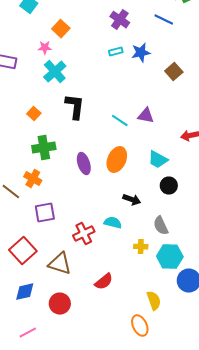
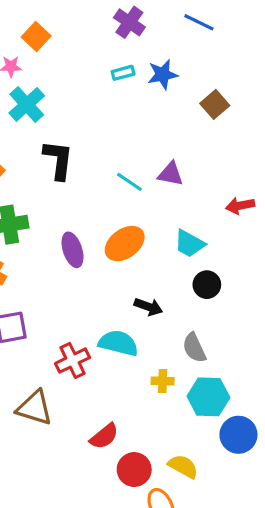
orange ellipse: (117, 160) -> (125, 244), turned 30
cyan semicircle: (113, 223) -> (118, 343), size x1.4
yellow semicircle: (154, 301) -> (183, 466), turned -42
red circle: (60, 304) -> (134, 470), moved

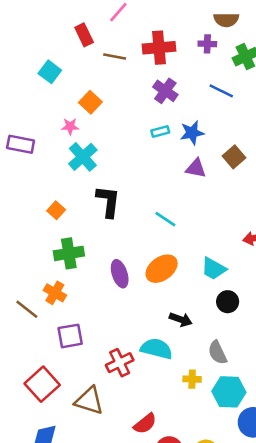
purple triangle: (171, 174) -> (196, 168), moved

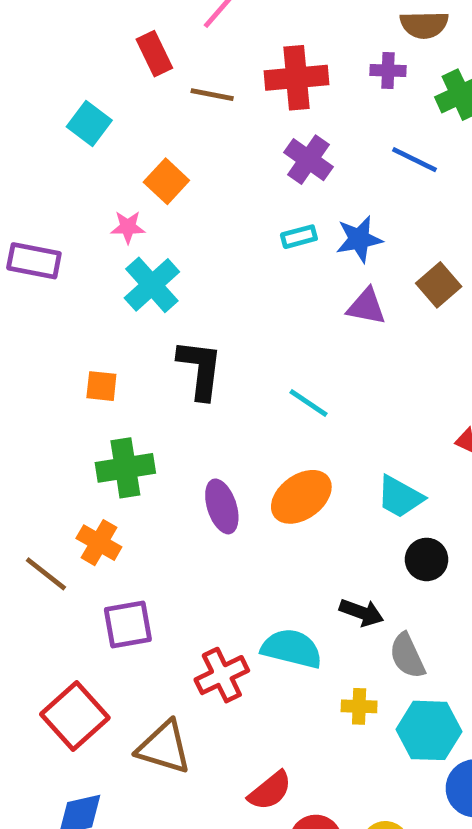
orange square: (56, 210) -> (101, 386), turned -36
black arrow: (181, 319) -> (362, 612), moved

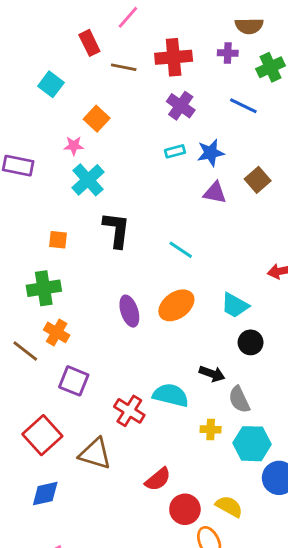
green cross: (125, 468) -> (44, 288), moved
purple square: (128, 624) -> (74, 381), turned 32
red cross: (222, 675) -> (129, 411), turned -32

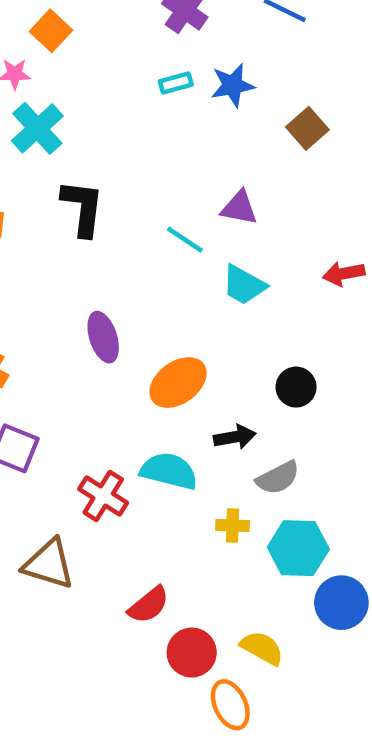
purple triangle: (215, 193) -> (239, 208), moved
orange ellipse: (176, 305) -> (178, 383), moved
cyan trapezoid: (235, 305) -> (244, 285), moved
black arrow: (212, 374) -> (235, 437), turned -30
gray semicircle: (239, 399) -> (278, 478), turned -92

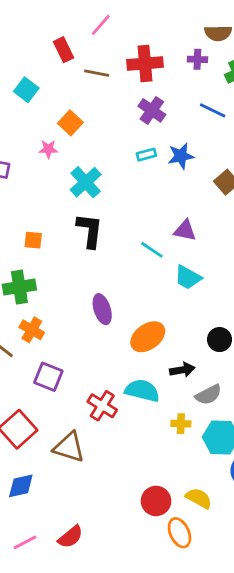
cyan cross: (37, 128) -> (86, 182), moved
red semicircle: (149, 605) -> (70, 537), moved

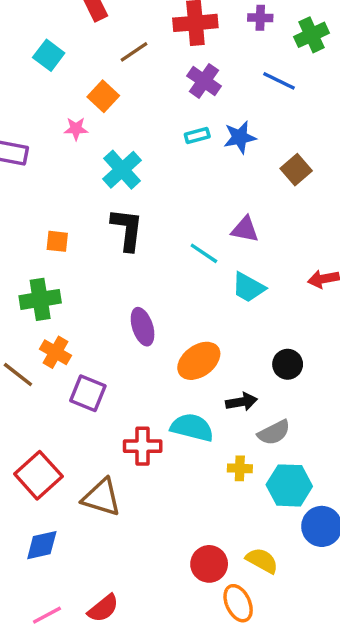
brown line: (97, 73) -> (134, 52), moved, turned -45
purple square: (48, 377) -> (88, 393), moved
red cross: (102, 406) -> (143, 446), turned -32

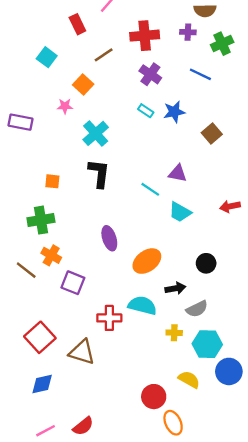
cyan rectangle: (197, 136) -> (146, 111), turned 49
yellow semicircle: (262, 561) -> (189, 379), moved

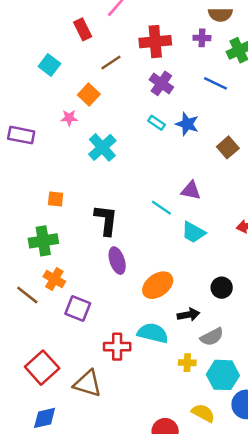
blue star: (174, 112) -> (187, 124), turned 30
black L-shape: (99, 173) -> (106, 220), moved

